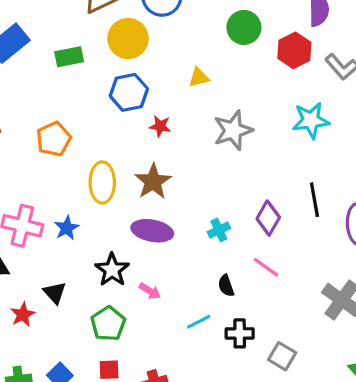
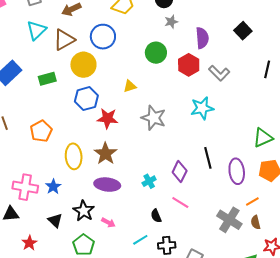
red star: (160, 126) -> (108, 118), size x1.5
gray star: (233, 130) -> (154, 118), turned -30
black triangle: (55, 293) -> (55, 220), moved

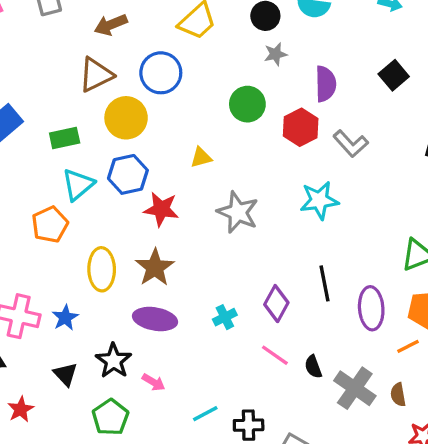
cyan triangle: (36, 30) -> (78, 185), moved
orange line: (252, 201) -> (408, 346), moved
black semicircle: (156, 216) -> (313, 367), moved

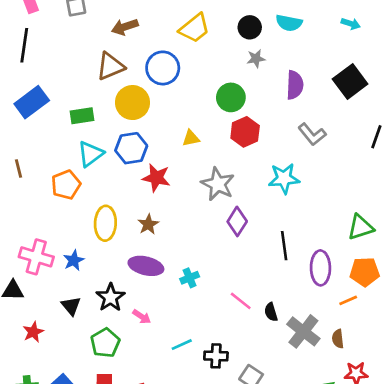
black square: (394, 75) -> (350, 81), size x1.4
red hexagon: (301, 127) -> (245, 132), moved
brown star: (155, 267) -> (148, 224), size x0.7
purple diamond: (276, 304) -> (237, 221), moved
cyan cross: (225, 317) -> (190, 278), moved

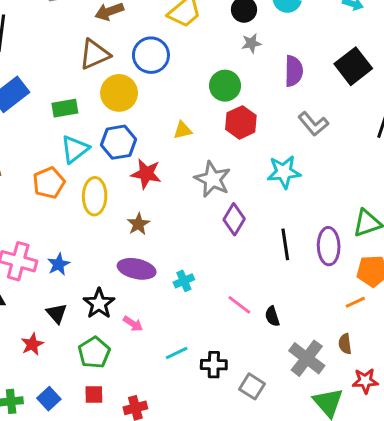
yellow ellipse: (105, 223) -> (95, 196), moved
purple ellipse: (320, 268) -> (329, 246), moved
gray cross: (303, 331) -> (307, 358), moved
red star: (33, 332) -> (32, 344), moved

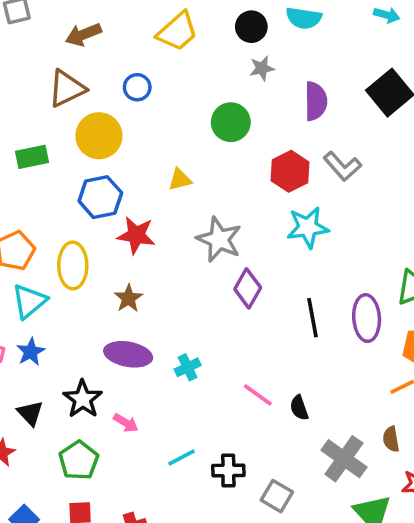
blue circle: (151, 55) -> (137, 87), size x0.6
red hexagon: (241, 122) -> (290, 171), moved
cyan triangle: (75, 149) -> (29, 301), moved

